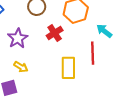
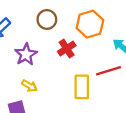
red line: (93, 53) -> (109, 71), turned 75

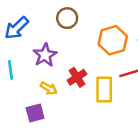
orange hexagon: (90, 24) -> (113, 40), moved
red cross: (67, 49) -> (77, 77), moved

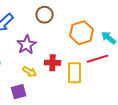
red cross: (77, 77) -> (53, 63), turned 35

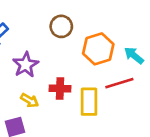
brown circle: (45, 15) -> (61, 26), moved

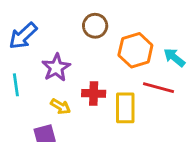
red line: (119, 83) -> (158, 88), turned 32

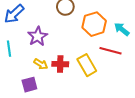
red cross: (94, 93) -> (60, 64), moved
yellow rectangle: (125, 108) -> (87, 65), turned -30

